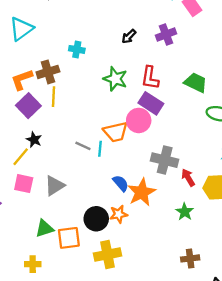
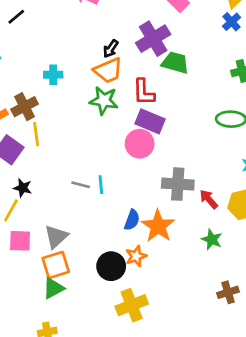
purple cross: (166, 34) -> (153, 39), size x1.4
green trapezoid: (196, 83) -> (175, 63), moved
orange trapezoid: (116, 132) -> (108, 70), moved
blue semicircle: (121, 183) -> (132, 220), turned 72
orange square: (69, 238) -> (56, 265), moved

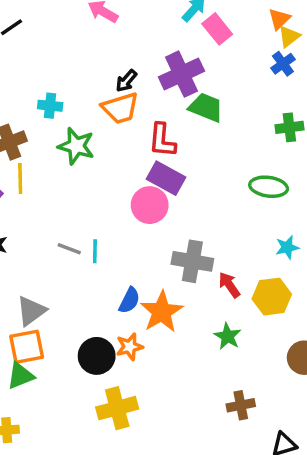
green star: (104, 101) -> (76, 146), moved

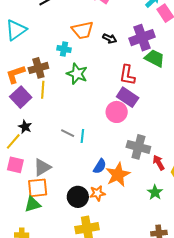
black arrow: (126, 81) -> (110, 39), turned -112
orange trapezoid: (120, 108) -> (82, 30), moved

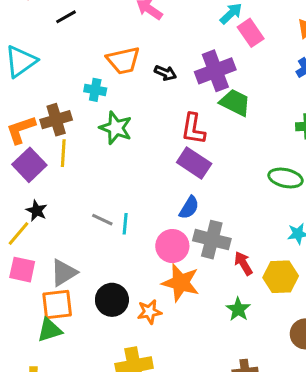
pink circle: (117, 112) -> (172, 246), moved
blue semicircle: (100, 166) -> (189, 208), moved
orange star: (118, 175) -> (181, 283), turned -30
black circle: (78, 197) -> (112, 300), moved

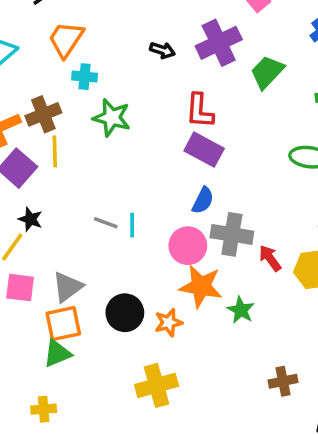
orange trapezoid: (123, 60) -> (66, 39), moved, turned 141
green trapezoid: (235, 102) -> (267, 72), moved, turned -68
green star: (238, 309) -> (241, 310), moved

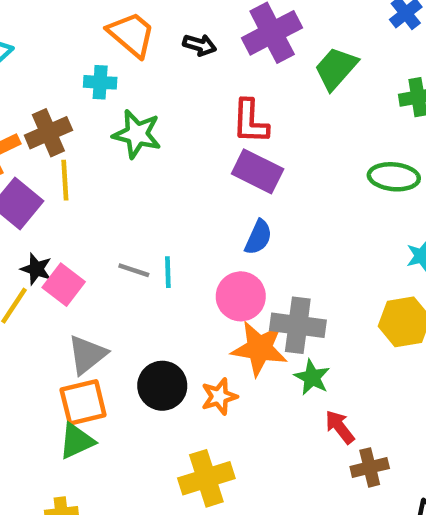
orange trapezoid: (66, 39) -> (131, 34), moved, turned 99
gray cross: (232, 234) -> (298, 325), moved
red arrow: (270, 258) -> (340, 427), moved
pink square: (20, 288) -> (64, 285), moved, turned 32

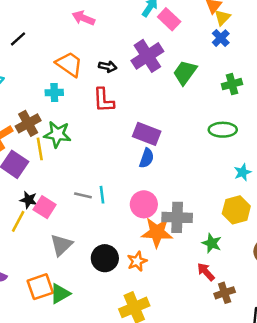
red L-shape: (250, 122) -> (104, 100), moved
green star: (137, 134) -> (57, 134), moved
blue semicircle: (258, 237) -> (147, 158), moved
green star: (312, 377) -> (212, 243), moved
orange square: (83, 402) -> (40, 287), moved

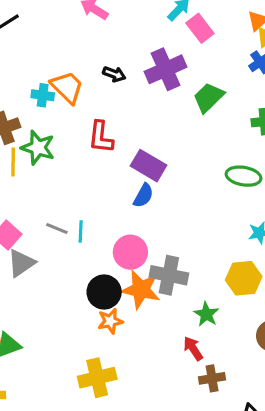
orange trapezoid: (69, 64) -> (67, 87), moved
red L-shape: (104, 100) -> (101, 137), moved
gray triangle: (61, 245) -> (21, 263), moved
black circle: (105, 258) -> (104, 292), moved

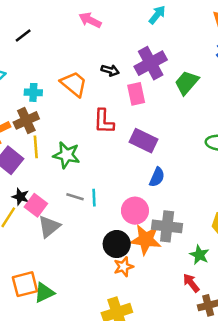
pink rectangle: (200, 28) -> (136, 94), moved, turned 30
cyan cross: (43, 95) -> (33, 92), moved
green star: (38, 148) -> (66, 155), moved
blue semicircle: (143, 196) -> (157, 177), moved

